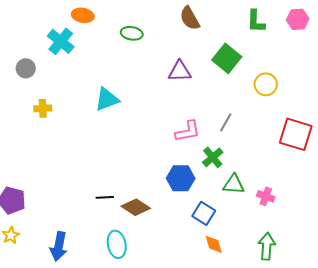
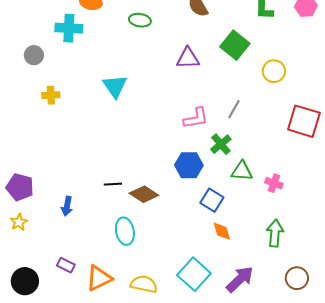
cyan cross: (61, 41) -> (69, 28), turned -36
cyan triangle: (107, 99) -> (115, 86), turned -44
blue arrow: (59, 246) -> (67, 206), moved, size x0.7

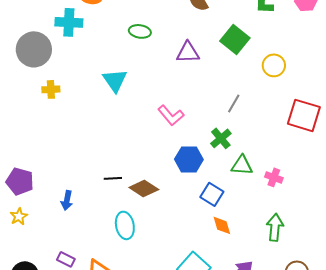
green ellipse: (140, 20) -> (140, 31), moved
gray circle: (34, 55) -> (34, 49), size x1.8
pink L-shape: (196, 118) -> (171, 115), moved, turned 60

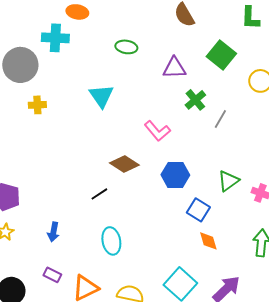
green cross: (221, 138) -> (195, 100), moved
green triangle: (242, 165) -> (228, 181), turned -40
black line: (113, 178) -> (99, 194), turned -30
brown diamond: (144, 188) -> (124, 164), moved
blue arrow: (67, 200) -> (53, 232), moved

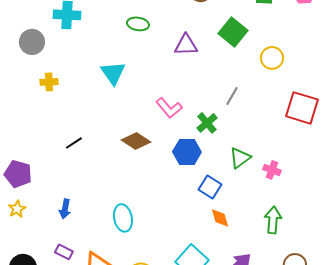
gray circle: (20, 65) -> (32, 42), size x0.7
green cross: (195, 100) -> (207, 123), moved
black line: (99, 194) -> (74, 143), moved

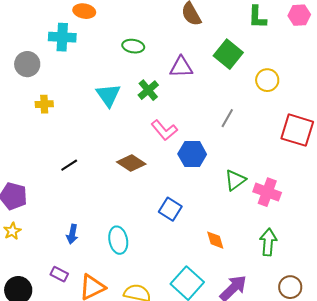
green cross: (207, 123) -> (148, 90), moved
blue hexagon: (187, 152) -> (192, 154), moved
pink cross: (272, 170) -> (267, 192), size x1.5
blue square: (210, 187) -> (170, 209), moved
blue arrow: (65, 209) -> (72, 234), moved

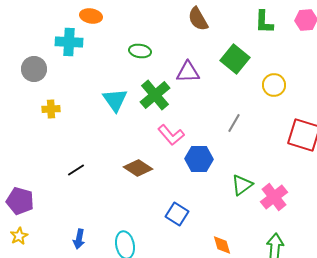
green cross: (148, 90) -> (155, 95), size x1.4
pink cross: (267, 192) -> (274, 197), turned 32

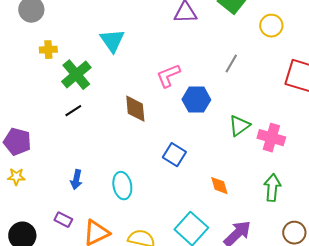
green cross: (155, 95) -> (76, 75), moved
pink L-shape: (171, 135) -> (168, 76), turned 108
brown diamond: (138, 168) -> (135, 109), turned 52
pink cross: (274, 197) -> (271, 138), turned -36
yellow star: (19, 236) -> (16, 177), turned 30

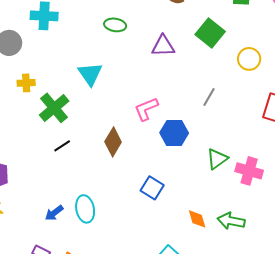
brown diamond: (135, 109) -> (113, 142), turned 36
black line: (73, 111) -> (62, 146), moved
blue arrow: (76, 180) -> (54, 213), turned 42
cyan ellipse: (122, 186) -> (85, 209), moved
green arrow: (272, 188) -> (231, 221), moved, turned -84

